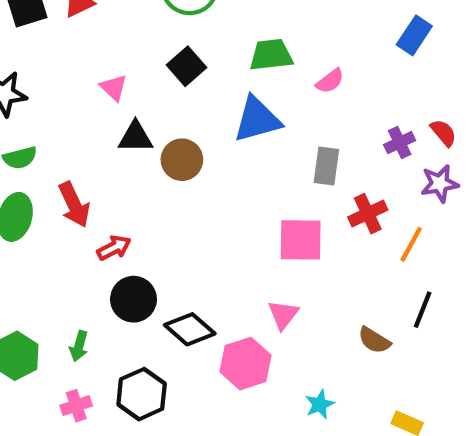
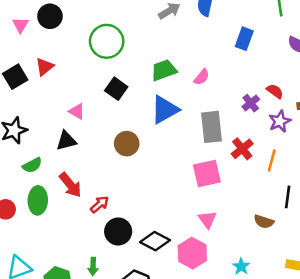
black triangle: (135, 137) -> (66, 141), moved
gray rectangle: (326, 166) -> (211, 127), size x1.4

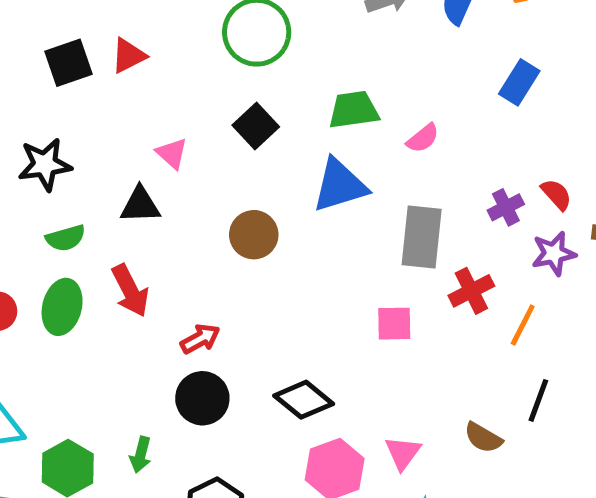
pink square: (207, 173) -> (394, 324), size x0.7
red arrow: (100, 204) -> (200, 339), moved
pink triangle: (207, 219) -> (403, 453), moved
black diamond: (155, 241) -> (304, 400), moved

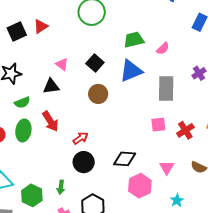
black square: (256, 126) -> (95, 63), moved
red cross: (471, 291) -> (185, 130), moved
black diamond: (304, 400) -> (125, 159), turned -30
pink triangle: (403, 453) -> (167, 167), moved

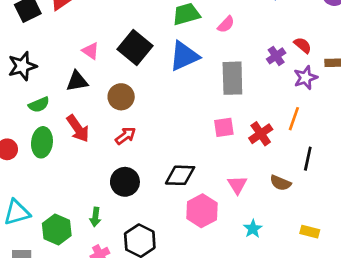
black square: (95, 63) -> (135, 47), size x1.4
brown circle: (98, 94) -> (121, 97), moved
red arrow: (80, 138) -> (126, 136), moved

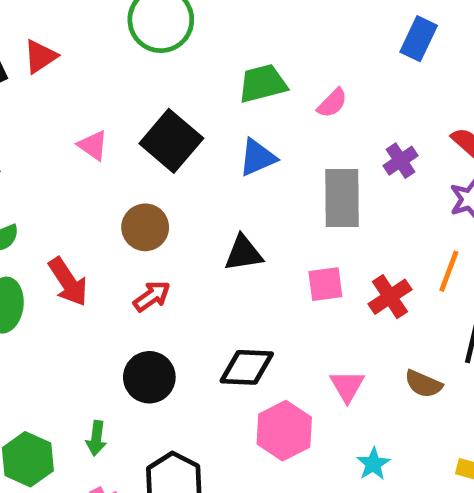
blue triangle: (184, 56) -> (258, 157), size x0.7
purple cross: (276, 56) -> (401, 161), moved
black triangle: (77, 81) -> (244, 253), moved

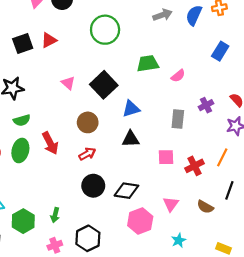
blue triangle: (258, 157) -> (131, 109), moved
gray rectangle: (342, 198) -> (178, 119), size x0.7
black circle: (149, 377) -> (93, 186), moved

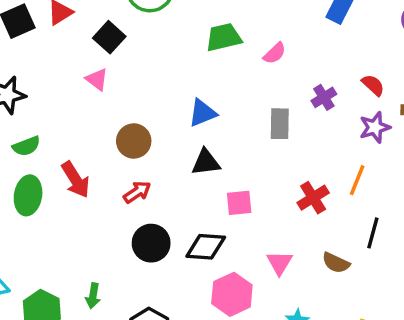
black square: (104, 85) -> (109, 37), moved, size x0.7
pink square: (166, 157) -> (239, 203), moved

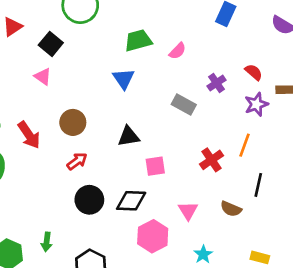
blue triangle: (202, 113) -> (124, 79), moved, turned -40
gray rectangle: (280, 124) -> (184, 105), turned -60
red arrow: (76, 180) -> (29, 135), moved

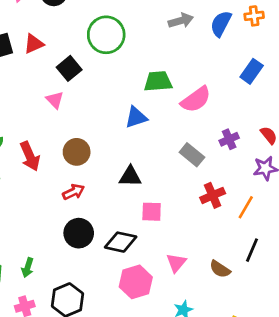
pink semicircle: (178, 51) -> (196, 100), size x1.6
blue triangle: (124, 79) -> (136, 117), turned 35
red cross: (212, 160) -> (213, 195), moved

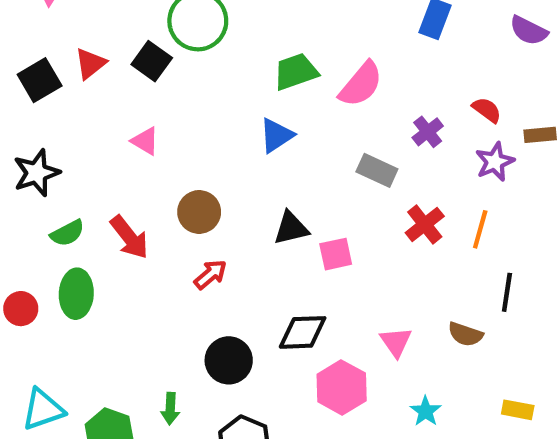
black square: (69, 68) -> (152, 61), moved
pink square: (152, 212) -> (336, 254), moved
black circle: (79, 233) -> (229, 360), moved

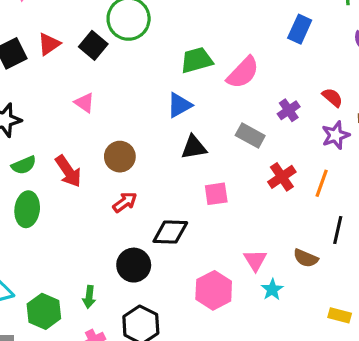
black triangle: (291, 228) -> (194, 147), moved
black diamond: (303, 332) -> (170, 232), moved
cyan star: (426, 411) -> (272, 290), moved

